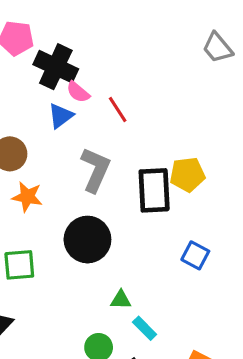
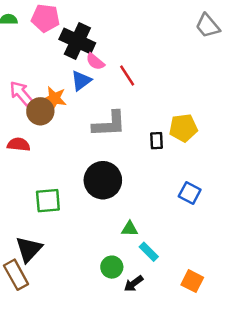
gray L-shape: (95, 170) -> (109, 124), turned 63
black rectangle: (154, 190) -> (156, 141), size x0.5
orange star: (27, 197) -> (54, 99), moved

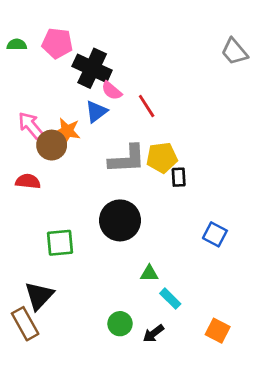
yellow pentagon: (183, 128) -> (162, 158), moved
green circle: (112, 267) -> (120, 324), moved

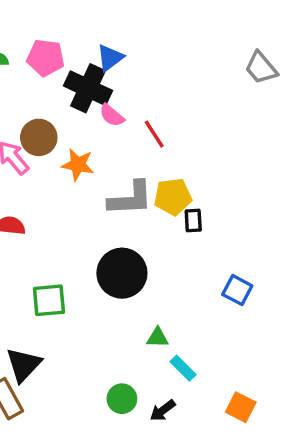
blue triangle: (96, 112) -> (110, 58), moved
orange star: (67, 131) -> (78, 165), moved
brown circle: (52, 145) -> (39, 137), moved

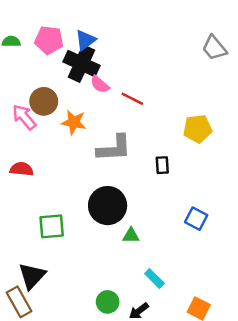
blue triangle: (110, 58) -> (85, 40), moved
red line: (154, 134) -> (132, 99), turned -30
yellow pentagon: (173, 197) -> (197, 129), moved
green triangle: (158, 338) -> (131, 236), moved

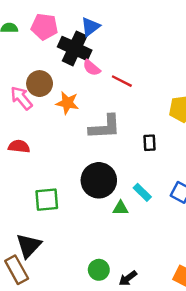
blue triangle: (85, 40) -> (90, 27), moved
cyan rectangle: (154, 278) -> (142, 192), moved

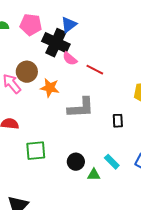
black circle: (99, 180) -> (76, 162), moved, size x0.6
green square: (47, 200) -> (36, 151), moved

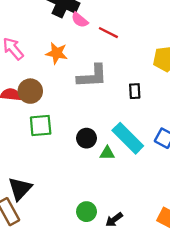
brown circle: (27, 72) -> (30, 91), moved
cyan rectangle: (112, 162) -> (128, 138), size x1.8

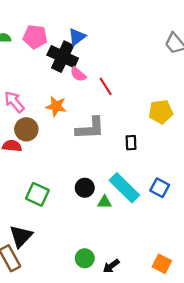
red line: (108, 33) -> (106, 86), turned 30
brown circle: (30, 91) -> (26, 129), moved
green square: (41, 126) -> (37, 194), moved, turned 30

